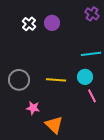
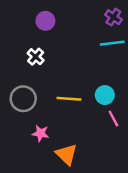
purple circle: (52, 23) -> (45, 21), moved
white cross: (29, 24) -> (36, 57), moved
cyan line: (91, 54) -> (112, 43), moved

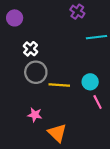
purple cross: (113, 17) -> (77, 12), moved
purple circle: (45, 21) -> (15, 18), moved
gray circle: (23, 99) -> (36, 72), moved

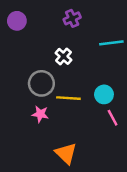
purple cross: (77, 12) -> (72, 18), moved, turned 32
white cross: (31, 49) -> (64, 56), moved
pink star: (35, 115) -> (40, 114), moved

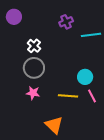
purple cross: (72, 18) -> (66, 22), moved
white cross: (64, 56) -> (34, 46), moved
yellow line: (68, 98) -> (68, 96), moved

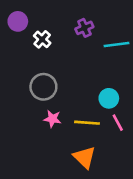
white cross: (34, 46) -> (42, 39), moved
pink star: (33, 93) -> (52, 119), moved
orange triangle: (54, 125) -> (84, 157), moved

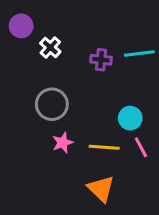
purple cross: (84, 28) -> (101, 60), moved, turned 30
pink star: (52, 119) -> (63, 143), turned -30

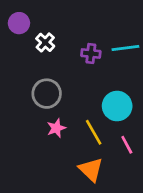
cyan circle: (130, 118) -> (117, 106), size x1.4
yellow line: (104, 147) -> (94, 132), turned 56
pink line: (141, 147) -> (127, 145), moved

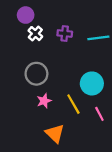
purple circle: (19, 23) -> (26, 15), moved
purple cross: (91, 53) -> (65, 34), moved
orange triangle: (91, 170) -> (55, 133), moved

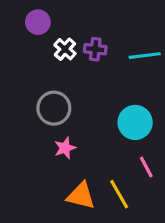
white cross: (35, 34) -> (65, 49), moved
yellow line: (73, 104) -> (119, 194), moved
orange triangle: (55, 133) -> (81, 196), turned -30

